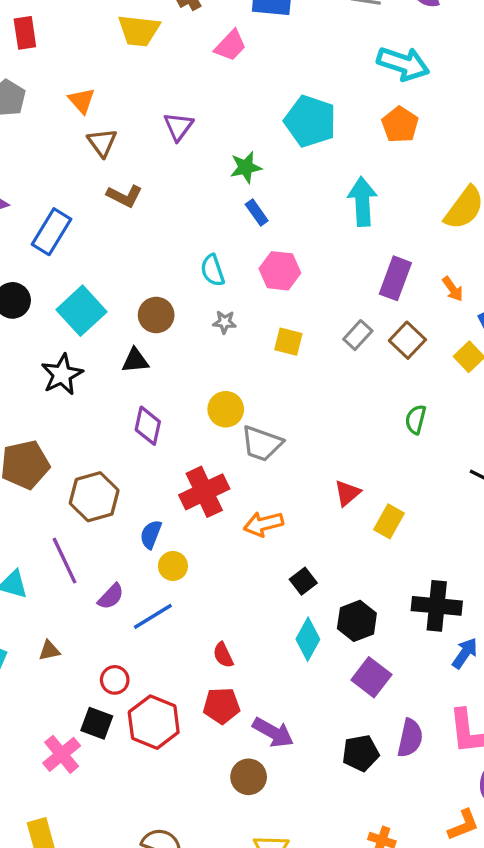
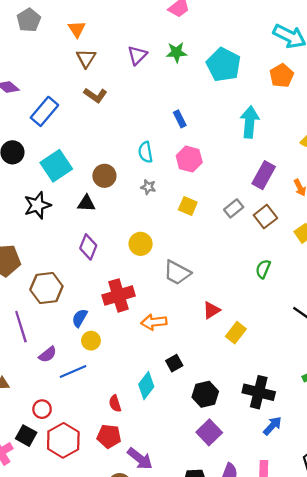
green star: (246, 167) -> (176, 52), moved
gray trapezoid: (262, 444) -> (177, 273), moved
cyan diamond: (308, 639) -> (146, 385), moved

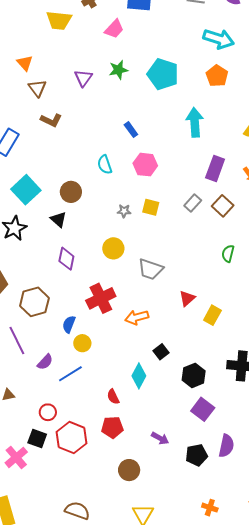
gray star: (148, 187) -> (124, 211), moved
black triangle: (86, 203) -> (59, 219), turned 48
purple arrow: (140, 459) -> (160, 438), moved, size x0.7

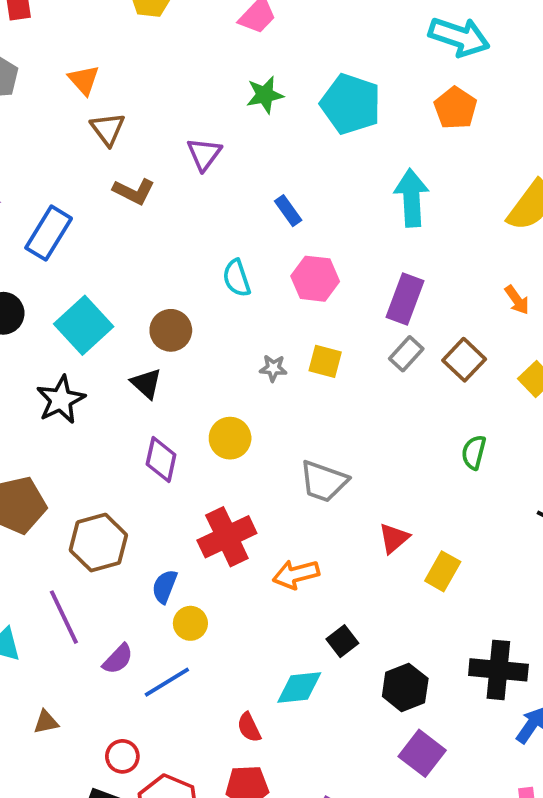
purple triangle: (83, 78) -> (204, 154), moved
purple rectangle: (215, 169) -> (405, 299), moved
yellow circle: (113, 248) -> (230, 438), moved
cyan diamond: (139, 376) -> (299, 688), turned 55

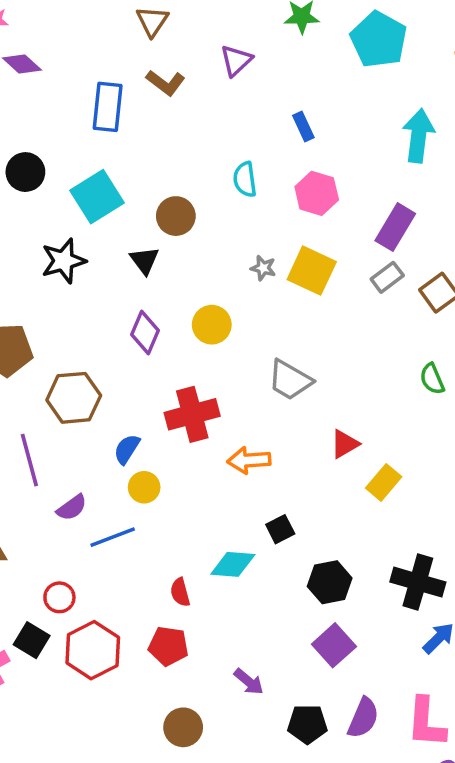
blue rectangle: (49, 233) -> (108, 107), moved, turned -36
yellow square: (325, 361) -> (312, 271), size x1.5
green semicircle: (474, 452) -> (432, 379), turned -48

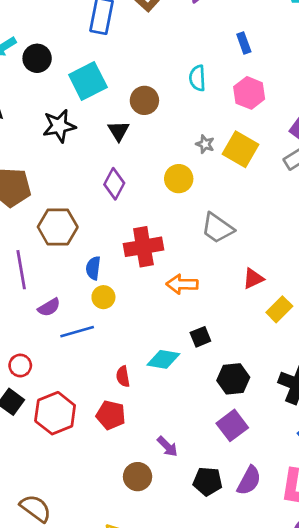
yellow circle: (212, 325) -> (179, 179), moved
blue semicircle: (127, 449) -> (93, 268), turned -30
red circle: (59, 597) -> (20, 365), moved
brown circle: (183, 727) -> (138, 477), moved

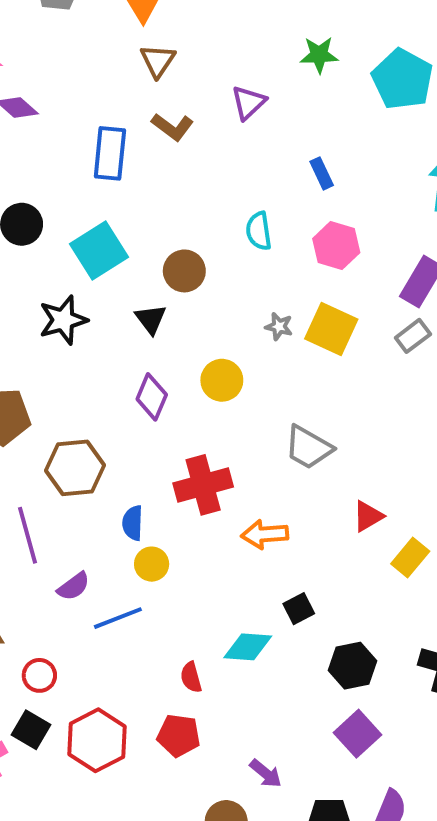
yellow circle: (179, 179) -> (222, 380), moved

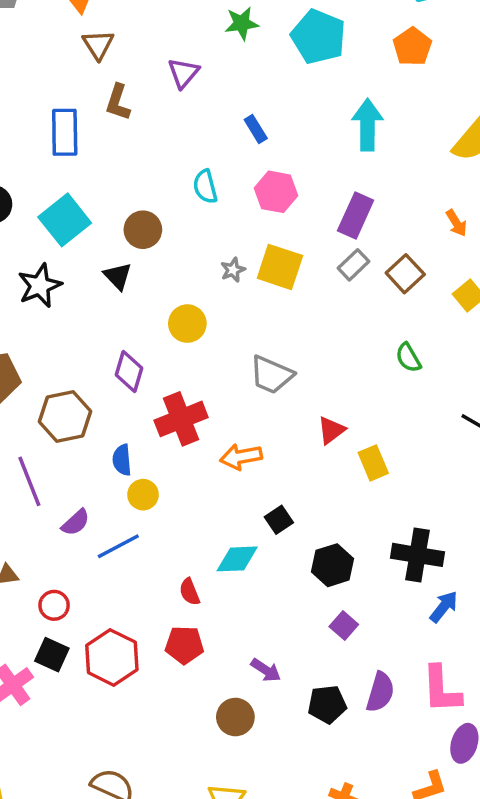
brown L-shape: (172, 127) -> (118, 102), turned 78
gray star: (279, 327) -> (233, 270), turned -30
purple diamond: (152, 397) -> (129, 371), moved
yellow rectangle: (410, 557) -> (373, 463), turned -56
purple square: (358, 734) -> (344, 626), size x0.7

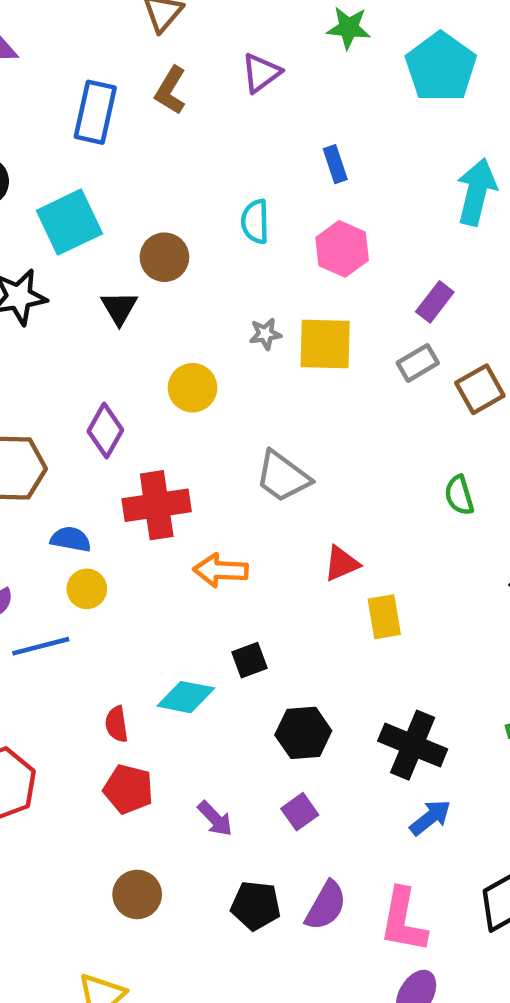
purple rectangle: (356, 216) -> (435, 302), size x0.7
yellow square: (280, 267) -> (325, 344), turned -30
blue semicircle: (122, 460) -> (71, 539), turned 92
red pentagon: (184, 645) -> (128, 789), moved
purple arrow: (266, 670) -> (215, 819), moved

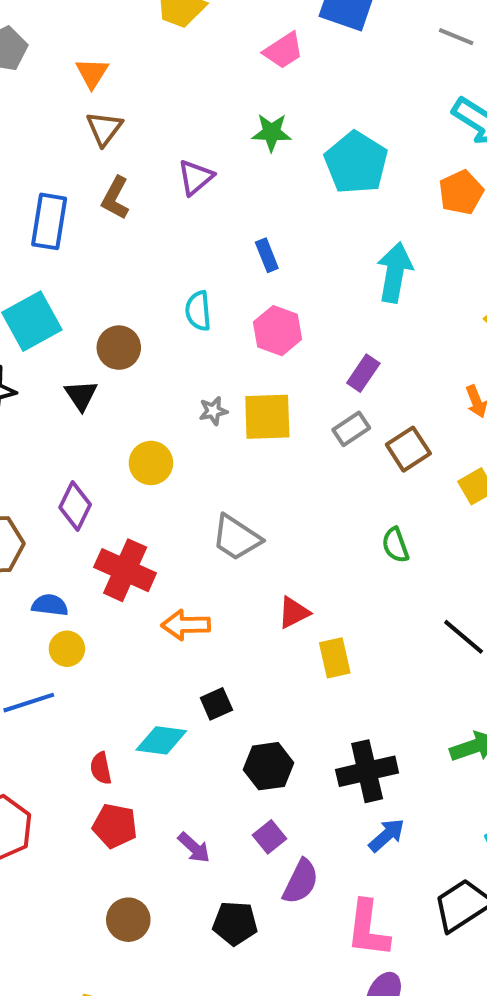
red cross: (157, 505) -> (125, 570), turned 36
black cross: (413, 745) -> (367, 771), turned -32
purple semicircle: (326, 906) -> (301, 882), moved

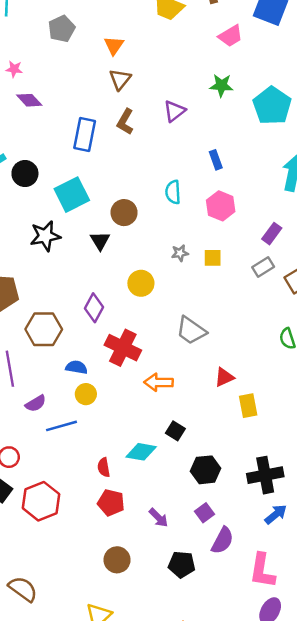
yellow square: (267, 417) -> (213, 258), size x0.6
black square: (216, 704) -> (175, 431), turned -36

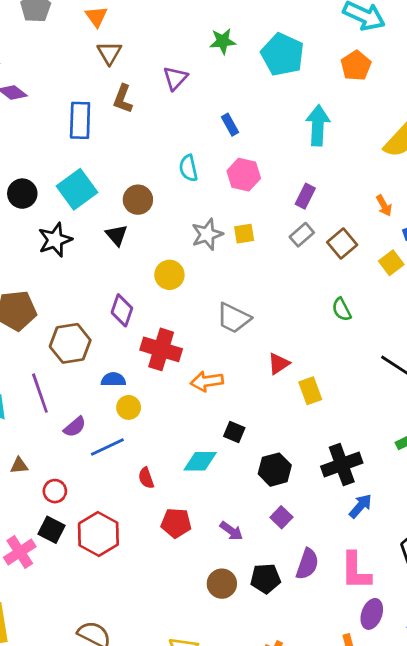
black circle: (25, 174) -> (22, 194), moved
gray star: (180, 253) -> (207, 234), size x1.6
red semicircle: (104, 467) -> (146, 478), moved
purple semicircle: (222, 541) -> (307, 564), moved
brown circle: (117, 560) -> (222, 584), moved

